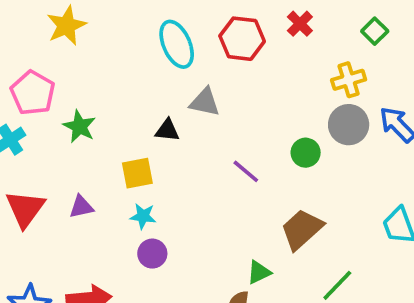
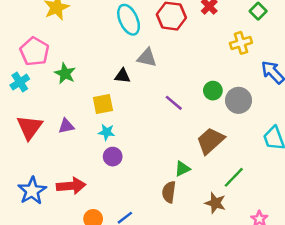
gray circle: (349, 125) -> (239, 100), moved

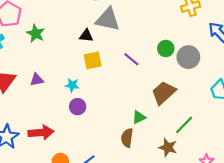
gray triangle: (147, 58) -> (108, 19), size x1.4
yellow square: (103, 104) -> (93, 60), moved

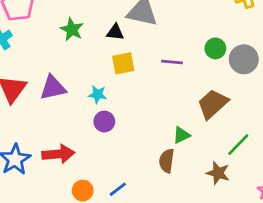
green star: (36, 33) -> (72, 29), moved
purple line: (131, 59) -> (172, 62), turned -35
purple triangle: (37, 80) -> (53, 88), size x1.5

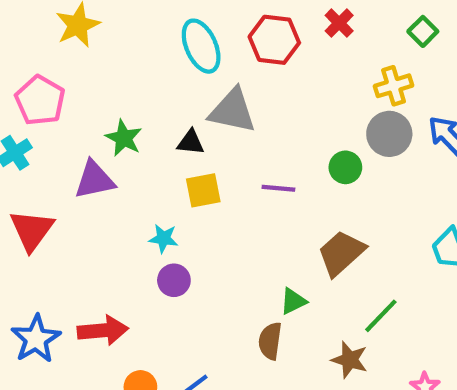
gray circle: (244, 59) -> (389, 134), moved
purple triangle: (53, 88) -> (94, 180), moved

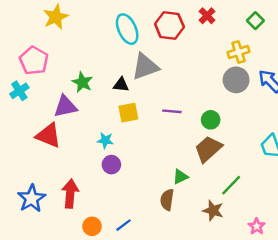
gray triangle: (232, 111) -> (145, 67), turned -32
green circle: (345, 167) -> (211, 120), moved
red triangle: (32, 230) -> (48, 136), moved, turned -44
red arrow: (103, 330) -> (70, 194), turned -80

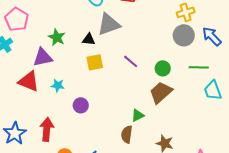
purple line: (172, 111) -> (131, 61), turned 35
cyan star: (105, 140) -> (58, 85), moved
green line: (231, 185) -> (199, 67), moved, turned 48

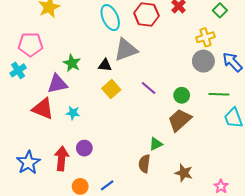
pink pentagon: (17, 19) -> (30, 45), turned -30
yellow square: (95, 62) -> (111, 89), turned -30
purple circle: (81, 105) -> (84, 148), moved

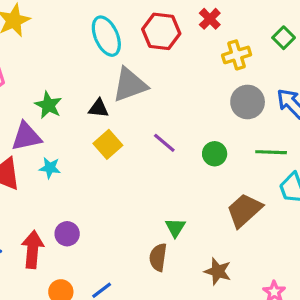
green square: (220, 10) -> (284, 38), moved
yellow cross: (205, 37) -> (237, 55), moved
cyan star: (73, 113) -> (50, 168), moved
brown trapezoid: (180, 120) -> (244, 210), moved
green triangle: (156, 144) -> (175, 227), turned -32

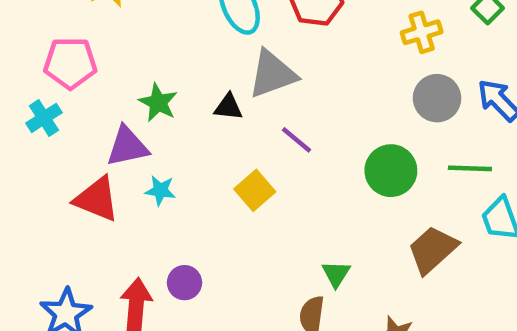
purple line: (164, 143) -> (296, 140), moved
yellow square: (108, 144) -> (255, 190), moved
green circle: (215, 154) -> (391, 171), size x1.5

